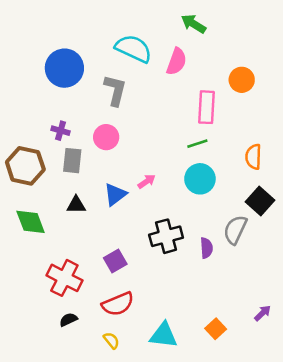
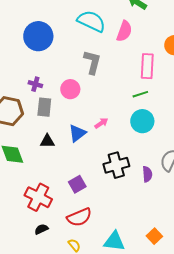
gray L-shape: (115, 90) -> (92, 62), moved

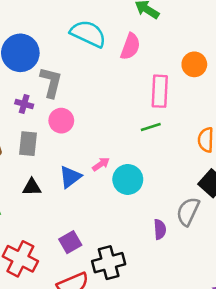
gray L-shape: (92, 62) -> (51, 82), moved
purple cross: (35, 84) -> (24, 104), moved
cyan circle: (142, 121) -> (128, 179), moved
black cross: (116, 165) -> (109, 263), moved

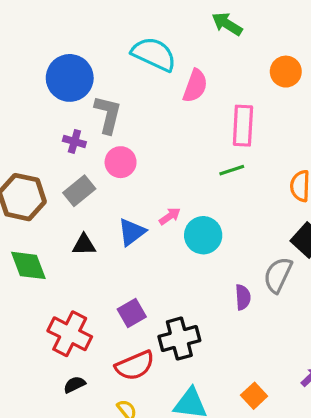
pink semicircle: (130, 46) -> (195, 86), moved
orange circle: (194, 64) -> (286, 72), moved
gray rectangle: (28, 144) -> (79, 191), turned 45

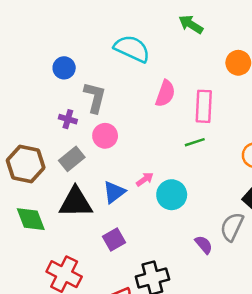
blue circle: (70, 78) -> (64, 68), size x0.6
pink semicircle: (195, 86) -> (165, 94), moved
black triangle: (84, 245) -> (76, 202), size x1.8
purple semicircle: (243, 297) -> (204, 245), turned -36
purple square: (132, 313) -> (114, 240), moved

